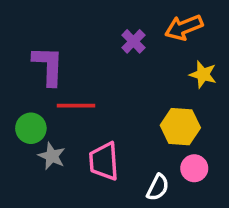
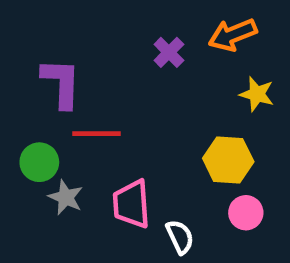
white semicircle: (158, 187) -> (180, 237), moved, turned -52

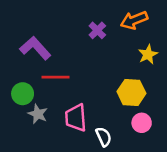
purple L-shape: (61, 83) -> (35, 48), turned -44
yellow star: (257, 94) -> (148, 54), turned 30

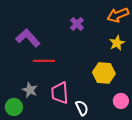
orange arrow: (134, 20) -> (118, 15), moved
green circle: (23, 94) -> (14, 107), moved
pink circle: (142, 123) -> (121, 101), moved

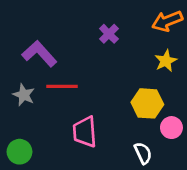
gray star: (30, 90) -> (24, 95), moved
pink circle: (121, 101) -> (171, 128), moved
white semicircle: (82, 108) -> (143, 153), moved

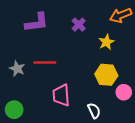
purple L-shape: (39, 54) -> (37, 23), moved, turned 125
yellow star: (166, 61) -> (106, 42), moved
white semicircle: (143, 153) -> (94, 111), moved

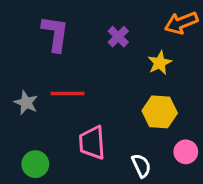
purple L-shape: (37, 23) -> (55, 34), turned -75
pink circle: (124, 92) -> (186, 152), moved
green circle: (14, 110) -> (35, 164), moved

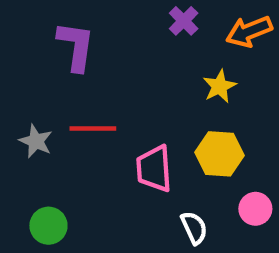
purple cross: (118, 37) -> (184, 21), moved
pink trapezoid: (92, 143) -> (154, 169), moved

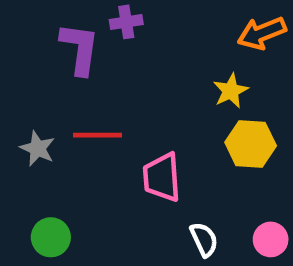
purple cross: (184, 21) -> (126, 22), moved, turned 36
yellow hexagon: (219, 154) -> (251, 144), moved
pink circle: (255, 209) -> (271, 239), moved

